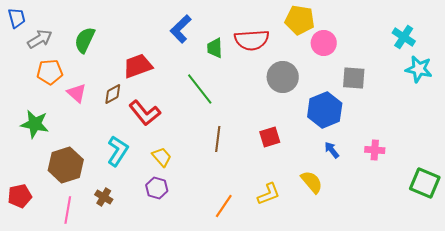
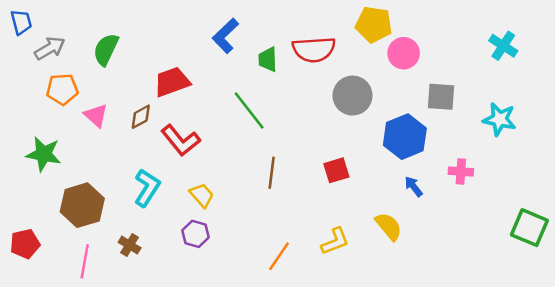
cyan star: (419, 69) -> (499, 119), moved
pink cross: (375, 150) -> (461, 172), moved

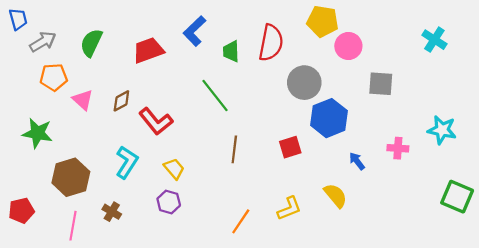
red semicircle: (314, 49) -> (271, 43), turned -75
red trapezoid: (172, 82) -> (148, 50), moved
cyan star: (499, 119) -> (442, 130), moved
blue hexagon: (405, 137) -> (329, 118), moved

